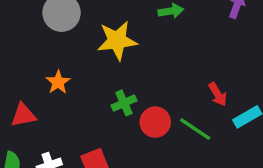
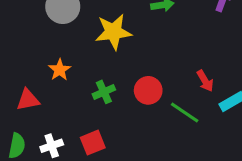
green cross: (124, 103) -> (104, 92), moved
red circle: (155, 122) -> (148, 90), moved

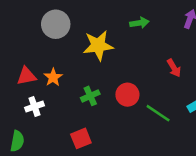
red arrow: (205, 81) -> (174, 68), moved
red triangle: (28, 100) -> (26, 76), moved
white cross: (52, 146) -> (34, 107), moved

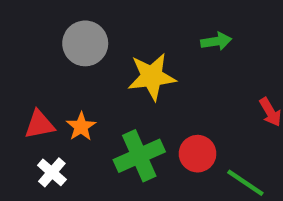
green cross: (90, 96) -> (139, 156), size x1.6
white cross: (34, 107) -> (52, 172), turned -30

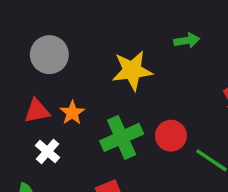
gray circle: (85, 43) -> (49, 55), moved

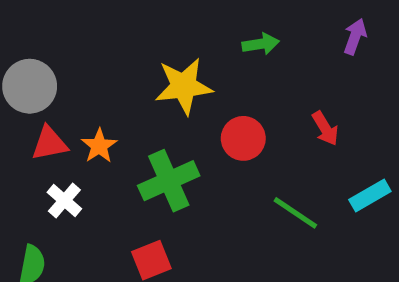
gray circle: (49, 55) -> (30, 86), moved
red circle: (171, 136) -> (243, 138), moved

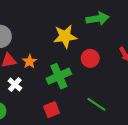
green arrow: (261, 44) -> (98, 19), size x1.5
green line: (295, 213) -> (96, 104), moved

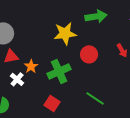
orange star: (30, 61) -> (31, 66), moved
red square: (51, 110) -> (52, 103), turned -35

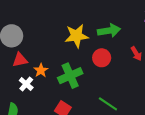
green arrow: (96, 16) -> (109, 31), moved

